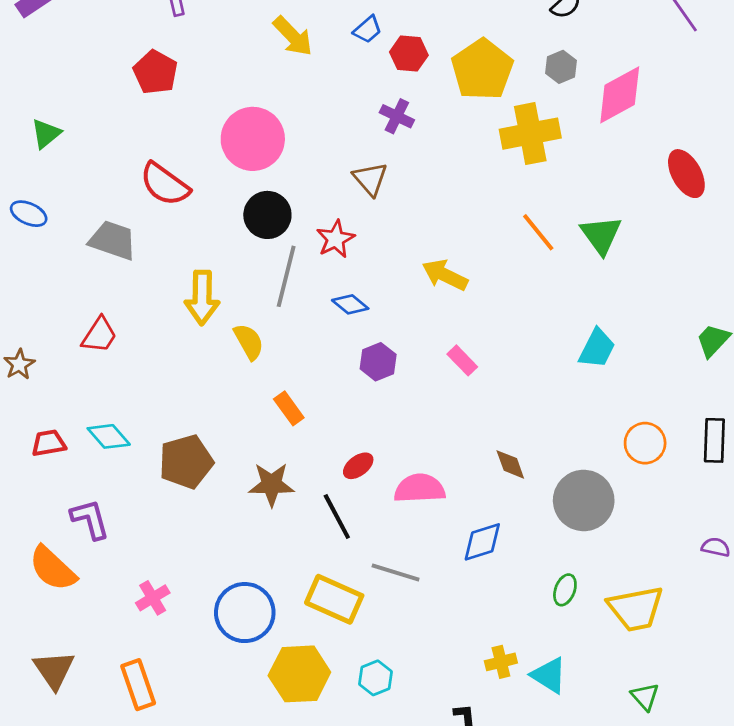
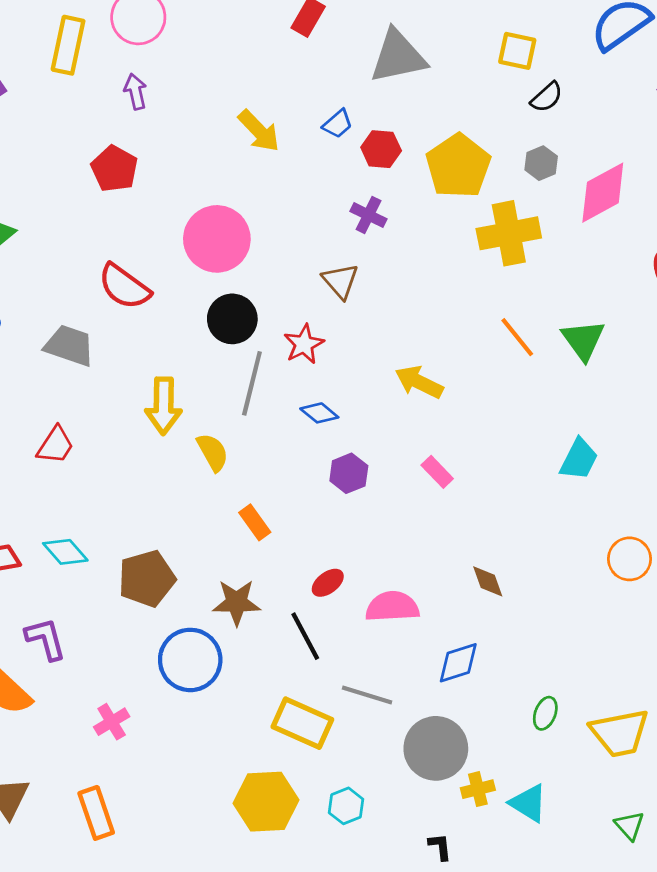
gray circle: (584, 500) -> (436, 748), moved
blue circle: (245, 613) -> (190, 660), moved

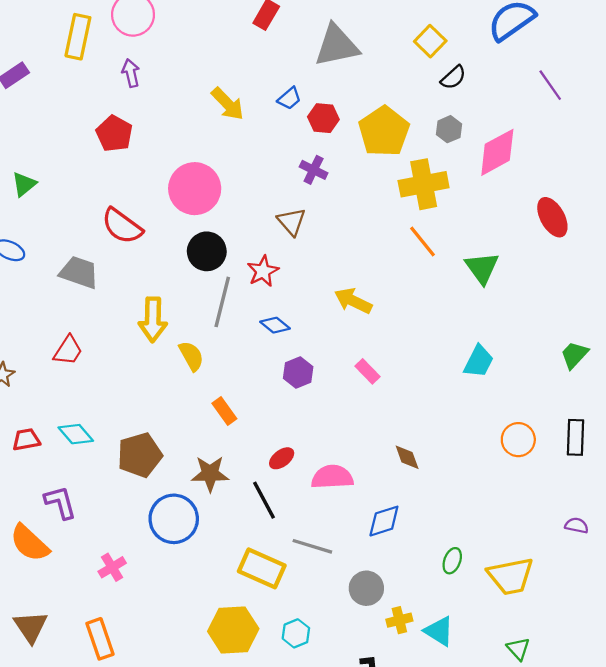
yellow square: (517, 51) -> (430, 41), turned 32
orange line: (517, 337) -> (423, 241), moved
gray circle: (436, 748) -> (366, 588), size x0.7

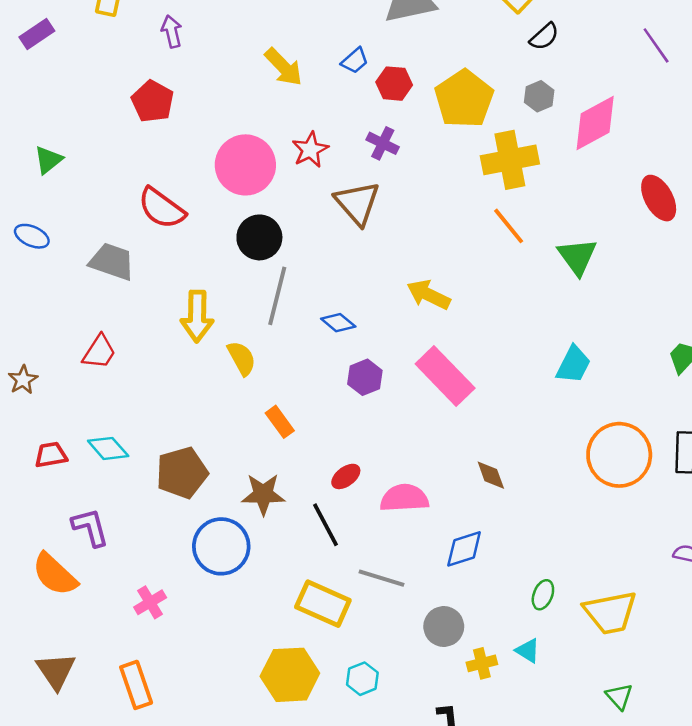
brown triangle: (292, 222) -> (357, 203), size x1.4
red star: (263, 271) -> (310, 150), moved
pink rectangle: (367, 371) -> (445, 376), size x2.0
orange circle: (518, 440) -> (619, 455), size x1.6
cyan triangle: (439, 631) -> (528, 651), moved, size x0.7

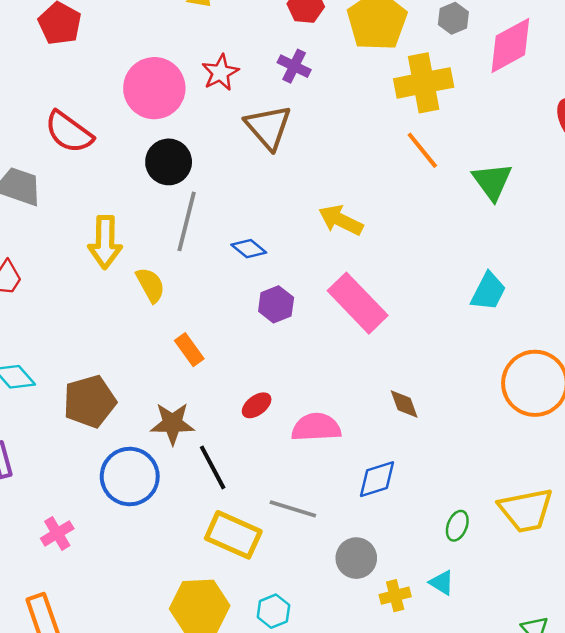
black line: (326, 525) -> (213, 467), moved
yellow trapezoid: (610, 613) -> (526, 510), moved

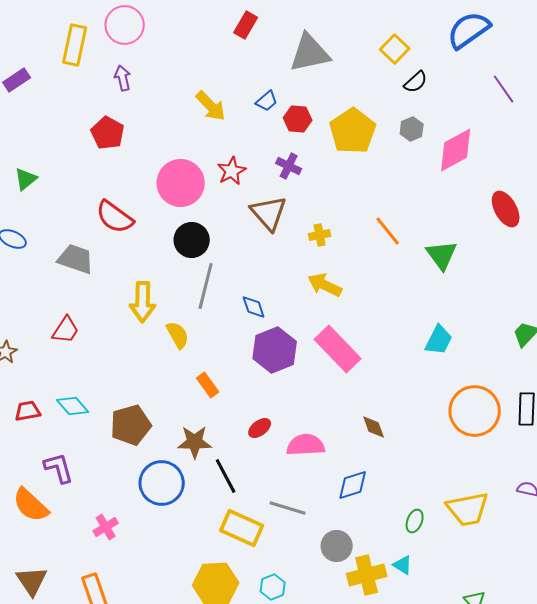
yellow cross: (424, 83) -> (320, 235), moved, size x0.5
blue diamond: (249, 249) -> (254, 307), turned 32
purple hexagon: (276, 304) -> (275, 350), size x1.6
yellow cross: (395, 596) -> (367, 575), size x1.6

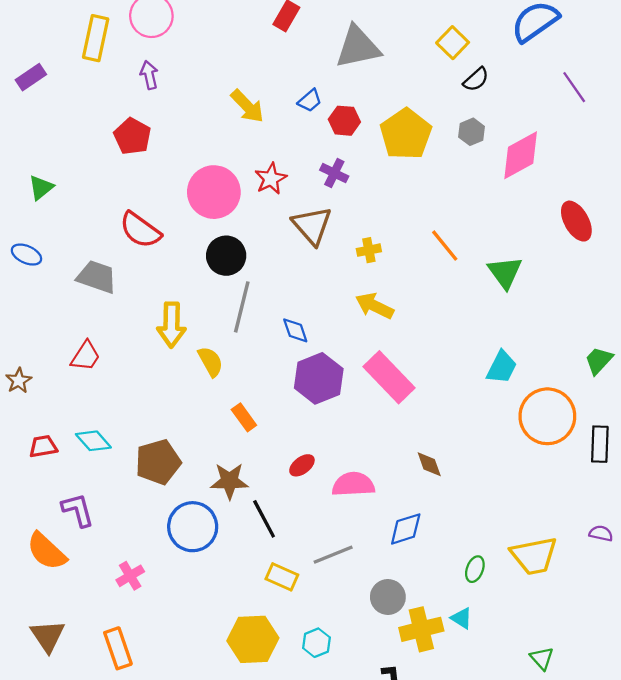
orange circle: (475, 411) -> (547, 416), moved
gray line: (288, 508) -> (333, 555), turned -39
yellow rectangle: (242, 528) -> (282, 577), size x0.7

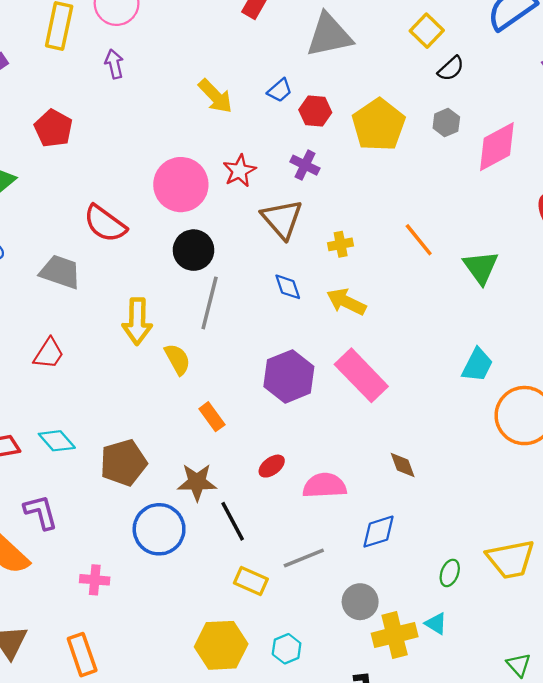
red pentagon: (132, 136) -> (53, 128), moved
blue diamond: (295, 330) -> (288, 287), moved
pink cross: (130, 576) -> (95, 580), turned 36

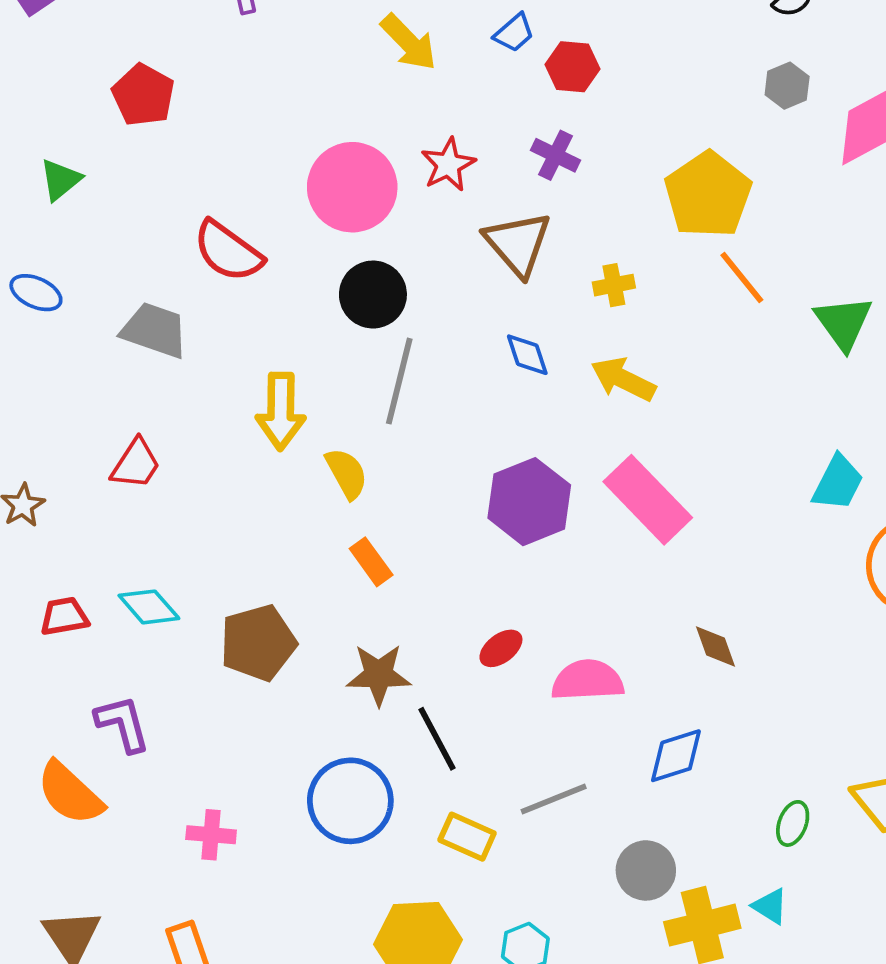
yellow pentagon: (379, 125) -> (708, 195), moved
orange rectangle: (212, 417) -> (371, 562), moved
blue circle: (159, 529) -> (350, 801), moved

